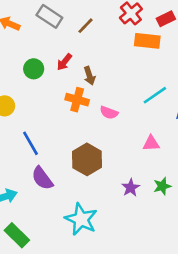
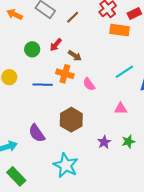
brown arrow: (89, 76) -> (75, 56), turned -40
pink semicircle: (109, 113) -> (89, 84), turned 32
blue line: (31, 143) -> (43, 85), moved, turned -60

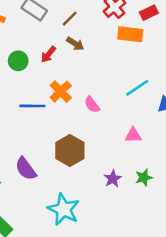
brown arrow: (75, 56) -> (75, 44), moved
orange cross: (65, 74) -> (61, 92), turned 30

